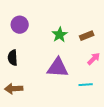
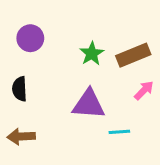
brown rectangle: (87, 36) -> (133, 55), size x1.5
cyan line: (86, 85) -> (119, 132), moved

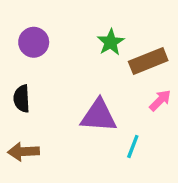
green star: (92, 54) -> (111, 42), moved
cyan line: (119, 132) -> (133, 146), turned -65

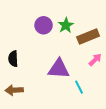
purple circle: (34, 42) -> (44, 25), moved
cyan line: (133, 146) -> (79, 87), turned -48

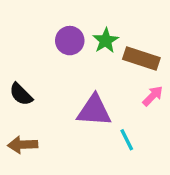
brown rectangle: (88, 36) -> (141, 58), turned 40
black semicircle: (13, 59) -> (21, 94), turned -42

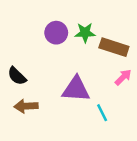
green star: (106, 41) -> (85, 33), turned 30
brown arrow: (23, 145) -> (26, 106), moved

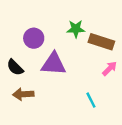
purple circle: (56, 33) -> (34, 38), moved
purple triangle: (76, 89) -> (54, 64), moved

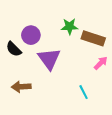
purple triangle: (54, 64) -> (49, 59), turned 50
black semicircle: (15, 67) -> (14, 49), moved

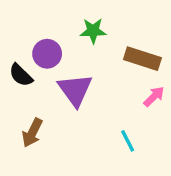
green star: (70, 27) -> (93, 31), moved
brown arrow: (21, 87) -> (32, 133), turned -60

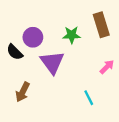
green star: (93, 31) -> (72, 35), moved
brown rectangle: (142, 59) -> (101, 25), moved, turned 55

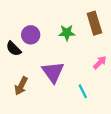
purple triangle: (52, 62) -> (53, 72), moved

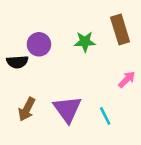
black semicircle: (14, 49) -> (17, 62), turned -49
purple triangle: (53, 72) -> (67, 109), moved

